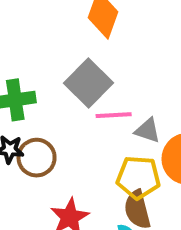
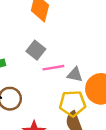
gray square: (88, 83) -> (36, 50), size x0.7

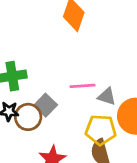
gray square: (36, 50) -> (46, 105), moved

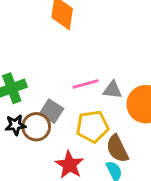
yellow pentagon: (101, 130) -> (92, 126), moved

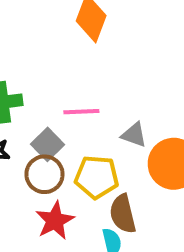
pink line: (85, 84) -> (81, 112), moved
brown circle: (36, 127) -> (44, 174), moved

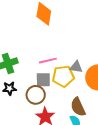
gray square: (48, 144) -> (43, 80), moved, turned -35
yellow pentagon: (97, 177) -> (63, 76), moved

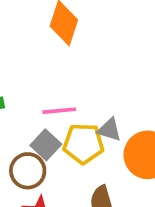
gray square: (43, 80) -> (46, 145), turned 35

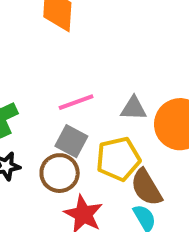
yellow pentagon: (83, 144) -> (118, 159), moved

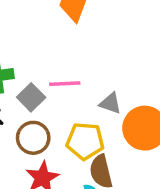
gray square: (71, 141) -> (31, 97), moved

